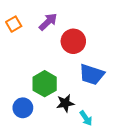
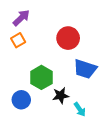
purple arrow: (48, 22) -> (21, 18), moved
orange square: (14, 24) -> (18, 40), moved

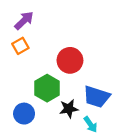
red circle: (68, 38) -> (70, 60), moved
blue trapezoid: (85, 69) -> (97, 97), moved

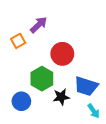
purple arrow: (24, 20) -> (39, 25), moved
cyan arrow: (91, 124) -> (94, 111), moved

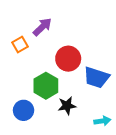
blue trapezoid: (86, 86) -> (96, 77), moved
cyan arrow: (94, 111) -> (102, 121), turned -64

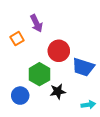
purple arrow: (42, 27) -> (36, 23), turned 108

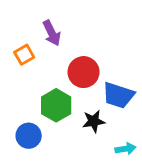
black star: (58, 91) -> (94, 121), moved

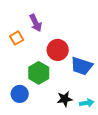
black star: (94, 121) -> (65, 99), moved

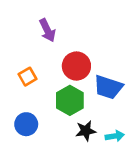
orange square: (17, 38) -> (28, 77), moved
green hexagon: (39, 73) -> (70, 100), moved

